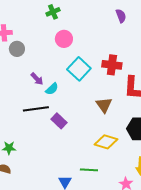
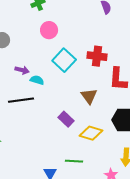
purple arrow: (37, 79) -> (22, 70), turned -32
cyan semicircle: (52, 89) -> (37, 80), turned -120
purple rectangle: (59, 121) -> (66, 119), moved

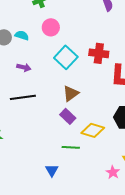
cyan semicircle: (37, 80) -> (22, 35), moved
brown triangle: (89, 96) -> (71, 93), moved, turned 30
green line: (74, 161) -> (71, 147), moved

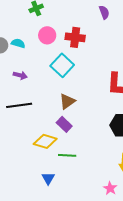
red cross: (99, 53) -> (75, 37), moved
yellow diamond: (93, 130) -> (45, 141), moved
pink star: (113, 172) -> (110, 188), moved

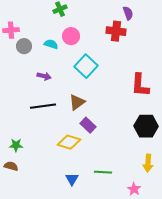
red cross: (75, 37) -> (116, 31), moved
cyan semicircle: (18, 43) -> (51, 44), moved
brown triangle: (67, 101) -> (77, 102), moved
green line: (67, 155) -> (103, 172), moved

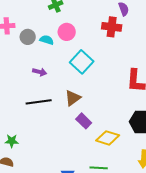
gray circle: (24, 46) -> (28, 37), moved
yellow diamond: (69, 142) -> (108, 138), moved

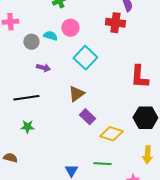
gray circle: (28, 37) -> (31, 42), moved
black line: (39, 102) -> (26, 98), moved
green star: (12, 141) -> (27, 127), moved

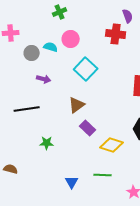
green star: (27, 127) -> (47, 143), moved

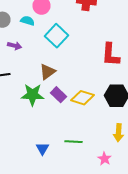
cyan semicircle: (51, 47) -> (28, 21), moved
green star: (47, 143) -> (32, 95), moved, size x1.6
yellow diamond: (112, 145) -> (82, 98), moved

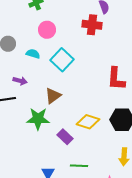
cyan semicircle: (28, 21) -> (33, 54), moved
purple arrow: (14, 46) -> (20, 81), moved
purple rectangle: (58, 95) -> (65, 137), moved

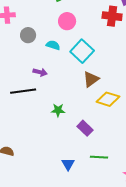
brown triangle: (53, 96) -> (91, 79), moved
green star: (38, 119) -> (58, 110), size x0.6
yellow diamond: (88, 122) -> (108, 99), moved

